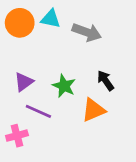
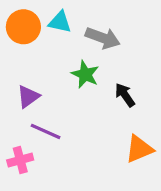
green star: (64, 86) -> (85, 74), moved
orange triangle: (94, 110) -> (139, 149), moved

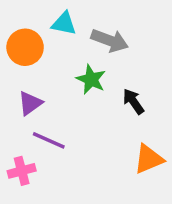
orange circle: (23, 27) -> (25, 47), moved

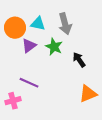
cyan triangle: (64, 24) -> (38, 24), moved
gray arrow: (110, 40) -> (65, 24), turned 55
purple triangle: (30, 103) -> (29, 46), moved

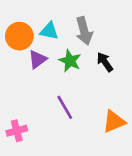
black arrow: (79, 60) -> (105, 62), moved
purple line: (29, 83) -> (65, 107), moved, turned 36

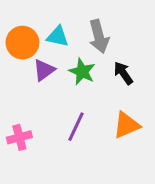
purple line: (65, 107) -> (76, 127), turned 55
orange triangle: (114, 122) -> (126, 125), moved
pink cross: (17, 131) -> (19, 137), moved

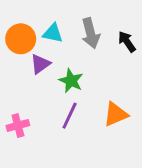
green star: (82, 72) -> (71, 81), moved
black arrow: (123, 73) -> (127, 42), moved

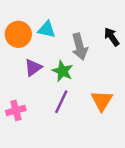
gray arrow: (91, 33) -> (80, 47), moved
purple triangle: (40, 64) -> (33, 67), moved
orange triangle: (116, 114) -> (102, 101), turned -35

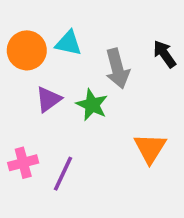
purple line: (61, 102) -> (63, 174), moved

